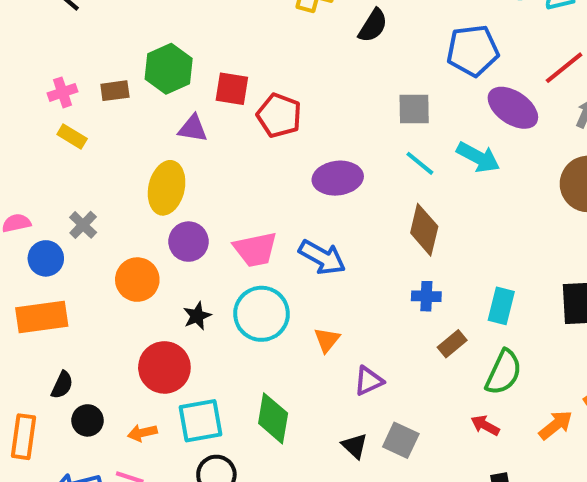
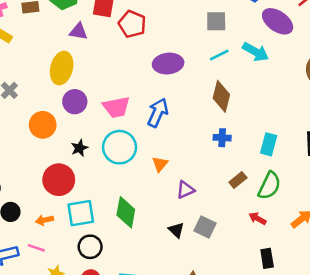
cyan line: (420, 163) -> (219, 55), turned -66
blue arrow: (322, 257) -> (158, 113), turned -96
brown rectangle: (452, 344) -> (238, 180), moved

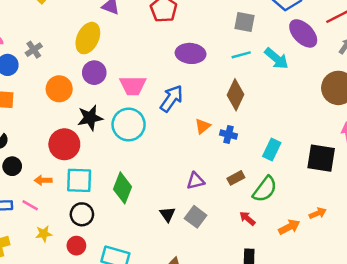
black star: (79, 148) -> (90, 118), size x1.5
orange triangle: (160, 164) -> (203, 126), moved
purple triangle: (186, 190) -> (196, 181), moved

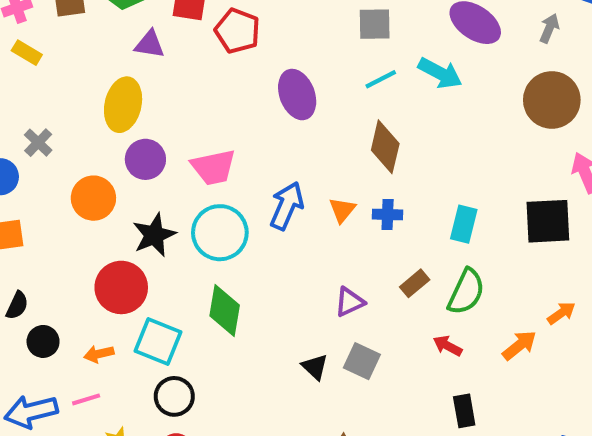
purple ellipse: (191, 53) -> (297, 95), turned 76
blue arrow: (172, 99) -> (287, 206), moved
cyan square: (79, 180) -> (158, 342), turned 32
green diamond: (122, 188) -> (225, 310), moved
pink line: (30, 205) -> (86, 399), turned -35

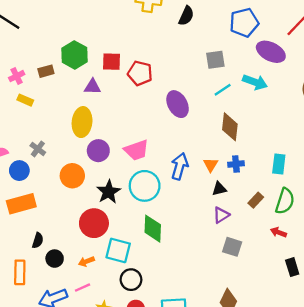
black triangle: (315, 367) -> (219, 189), moved, turned -49

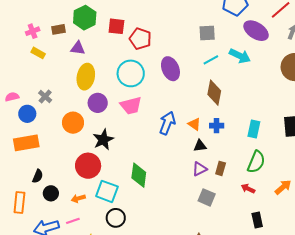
purple triangle: (92, 87) -> (78, 48), moved
orange triangle: (211, 165) -> (194, 124), turned -32
cyan circle: (145, 186) -> (131, 73), moved
brown rectangle: (256, 200) -> (221, 168), moved, turned -32

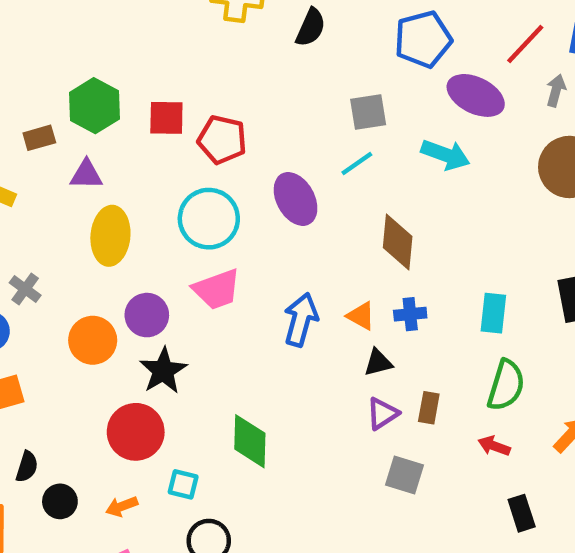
cyan line: (211, 60) -> (357, 163), moved
purple circle: (98, 103) -> (147, 315), moved
cyan square: (107, 191) -> (183, 484), size x0.6

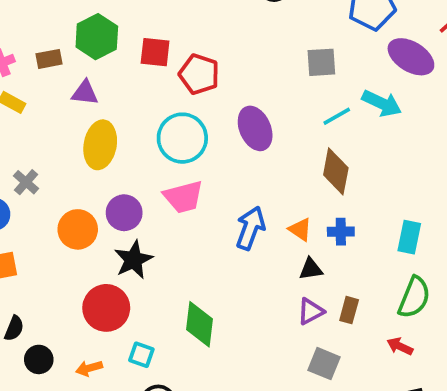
cyan line: (357, 163) -> (337, 116), moved

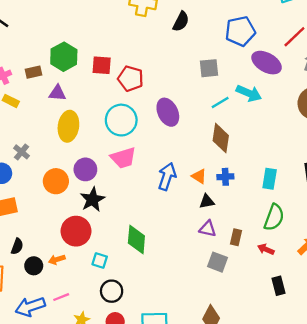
brown rectangle: (349, 310) -> (236, 237), moved
purple triangle: (311, 311) -> (208, 229), turned 42
orange arrow: (89, 368) -> (57, 260), moved

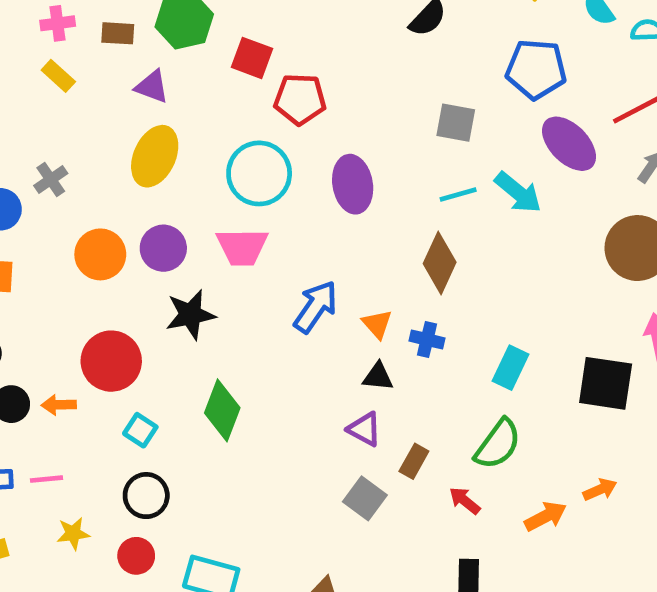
red pentagon: (131, 79) -> (300, 99), turned -30
black star: (92, 199) -> (190, 315), moved

